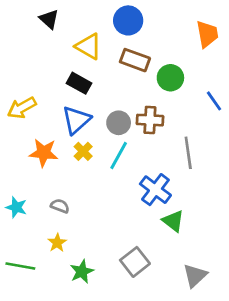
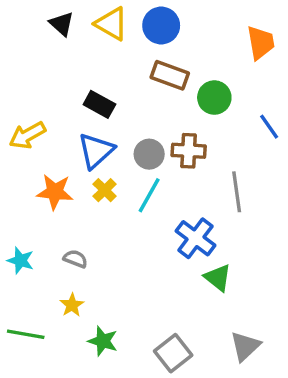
yellow triangle: (89, 46) -> (111, 24), moved
gray square: (135, 262) -> (173, 353), moved
green star: (82, 271) -> (103, 341), turned -30

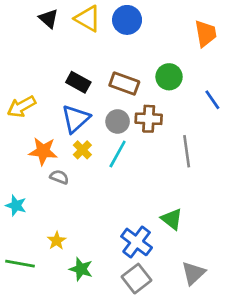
brown rectangle: (170, 75) -> (124, 84), moved
blue cross: (195, 238) -> (137, 242), moved
gray semicircle: (75, 259) -> (59, 177), moved

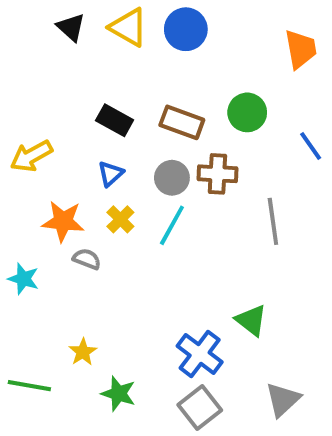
blue triangle: (76, 119) -> (111, 174), size x0.6
cyan star: (16, 205) -> (23, 279), moved

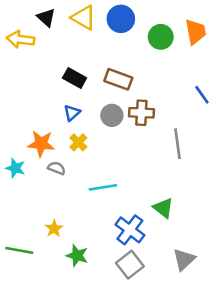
green circle: (247, 112) -> (161, 37), moved
yellow arrow: (31, 156) -> (21, 39), moved, turned 36
cyan line: (172, 225) -> (103, 187), moved, turned 52
cyan star: (23, 279) -> (15, 168), moved

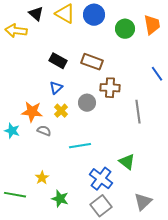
gray circle: (112, 115) -> (87, 103), moved

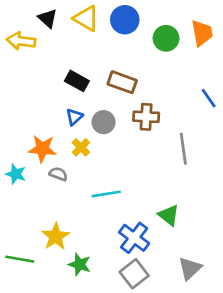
gray circle: (87, 103) -> (104, 122), moved
yellow star: (42, 178) -> (56, 236), size x1.5

